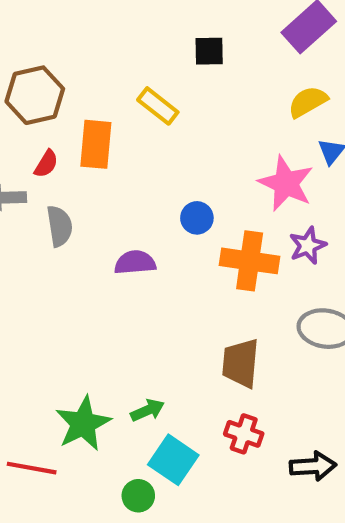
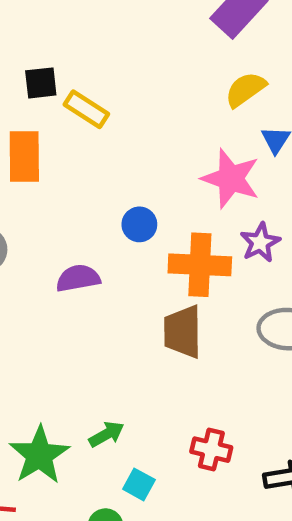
black square: (209, 51) -> (41, 83), moved
brown trapezoid: (241, 363) -> (183, 332), moved
cyan square: (173, 460) -> (139, 484), size x0.6

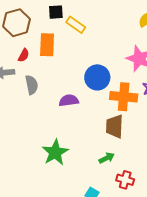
blue circle: (139, 224) -> (97, 77), size x1.6
green arrow: (107, 434) -> (107, 158), moved
green star: (39, 455) -> (55, 152), moved

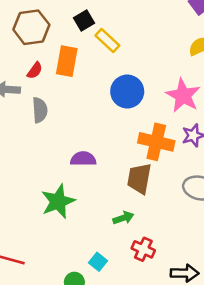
black square: (56, 12) -> (84, 21), turned -35
blue circle: (97, 77) -> (127, 91), moved
purple semicircle: (69, 100) -> (83, 159), moved

